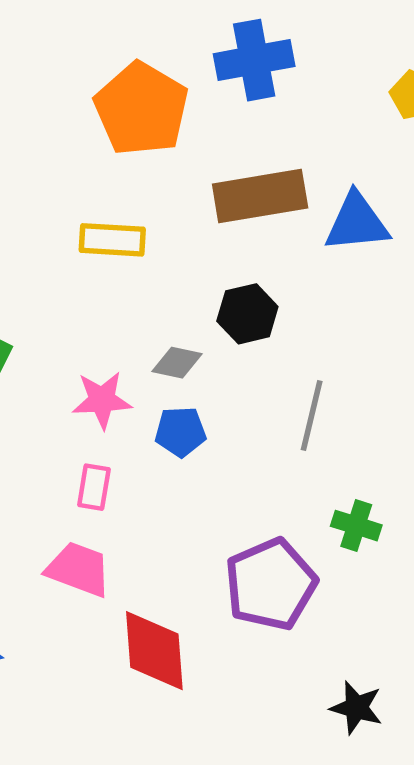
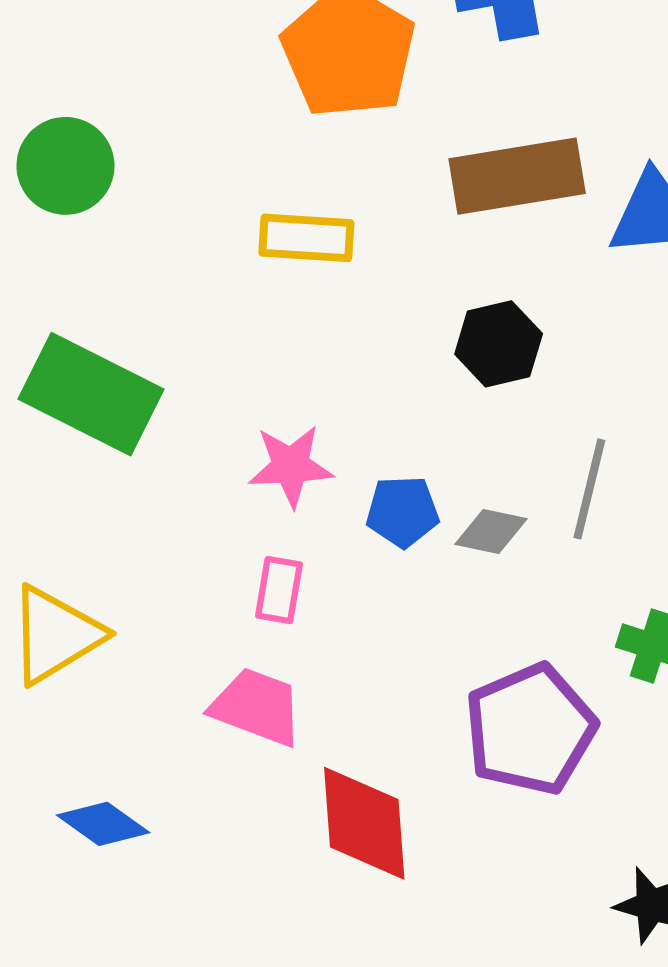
gray diamond: (177, 363) -> (491, 531), moved

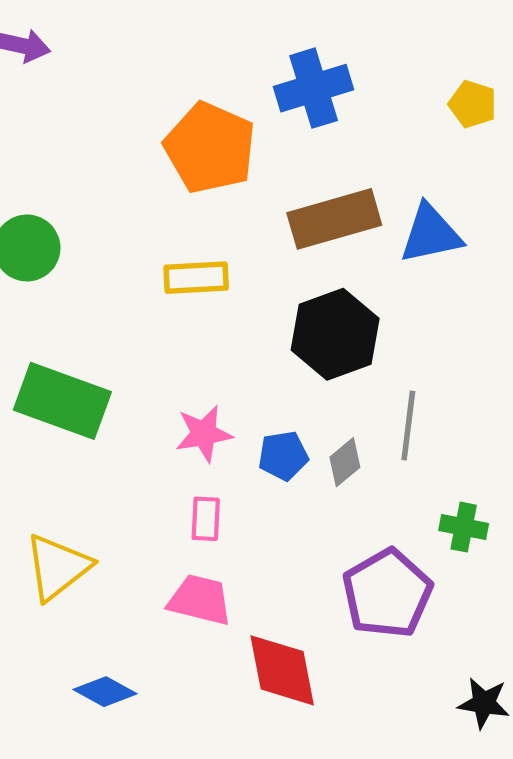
black hexagon: (499, 344) -> (335, 334), size x1.5
gray diamond: (491, 531) -> (345, 462), turned -45

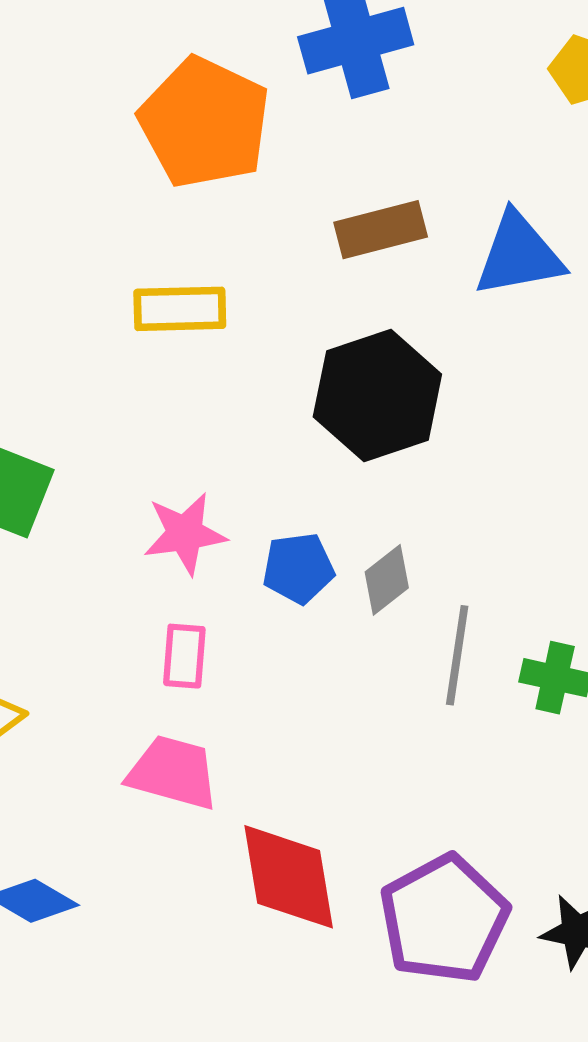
brown rectangle: (334, 219) -> (381, 230), size x0.7
gray line: (408, 425) -> (457, 655), moved
purple pentagon: (387, 593) -> (444, 919), moved

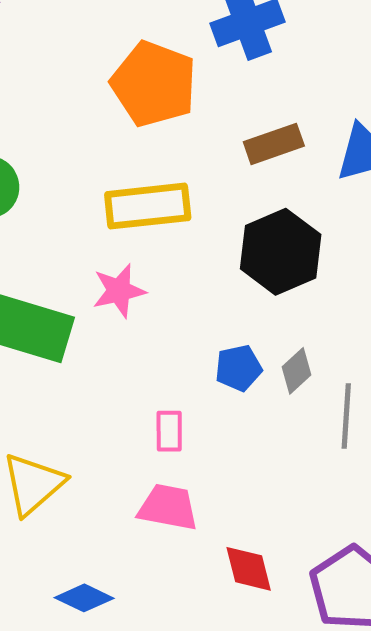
yellow rectangle: (180, 309) -> (148, 206), size x1.4
pink star: (185, 534) -> (119, 291), moved
red diamond: (289, 877) -> (249, 569), size x0.7

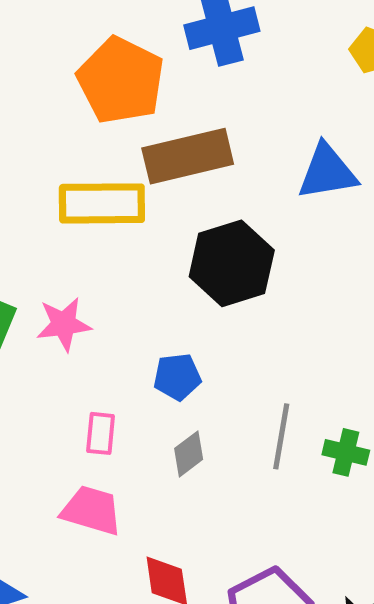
brown rectangle: (274, 144) -> (188, 156), moved, size x1.5
pink star: (119, 291) -> (64, 324), moved
gray diamond: (296, 371) -> (189, 454), moved

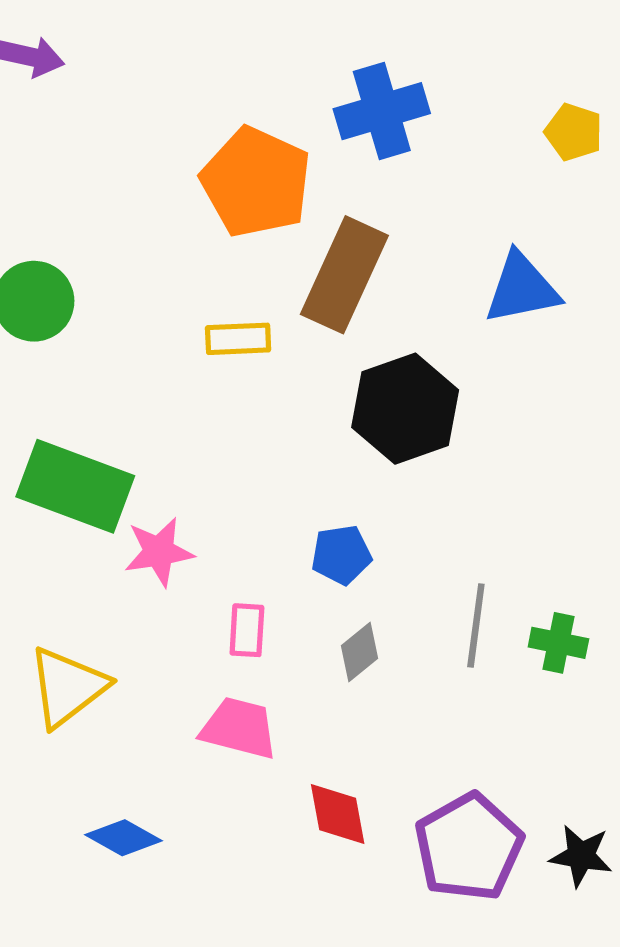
brown rectangle: (188, 156) -> (344, 275), turned -50
yellow rectangle: (102, 203) -> (238, 339), size x0.6
pink star: (64, 324) -> (159, 552), moved

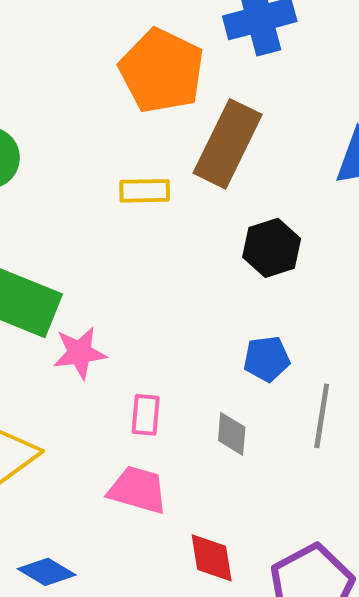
black hexagon: (405, 409) -> (272, 248), size x0.7
blue pentagon: (341, 555) -> (267, 359), moved
gray diamond: (359, 652) -> (232, 434), turned -48

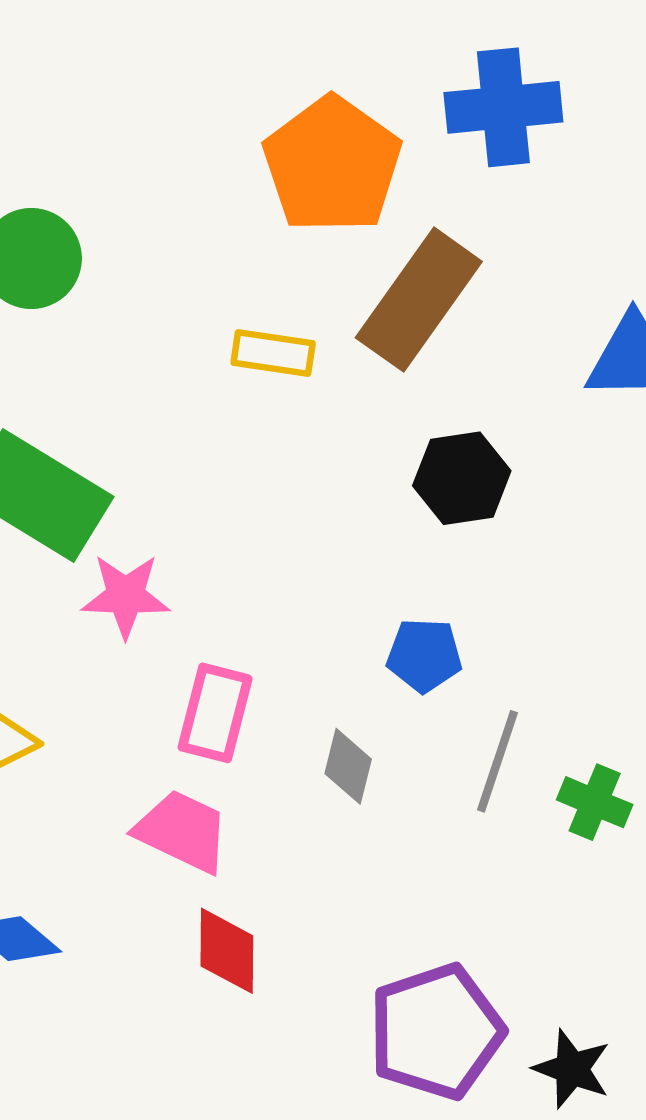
pink rectangle: (146, 415) -> (215, 713), size x1.4
red diamond: (212, 558) -> (227, 951), moved

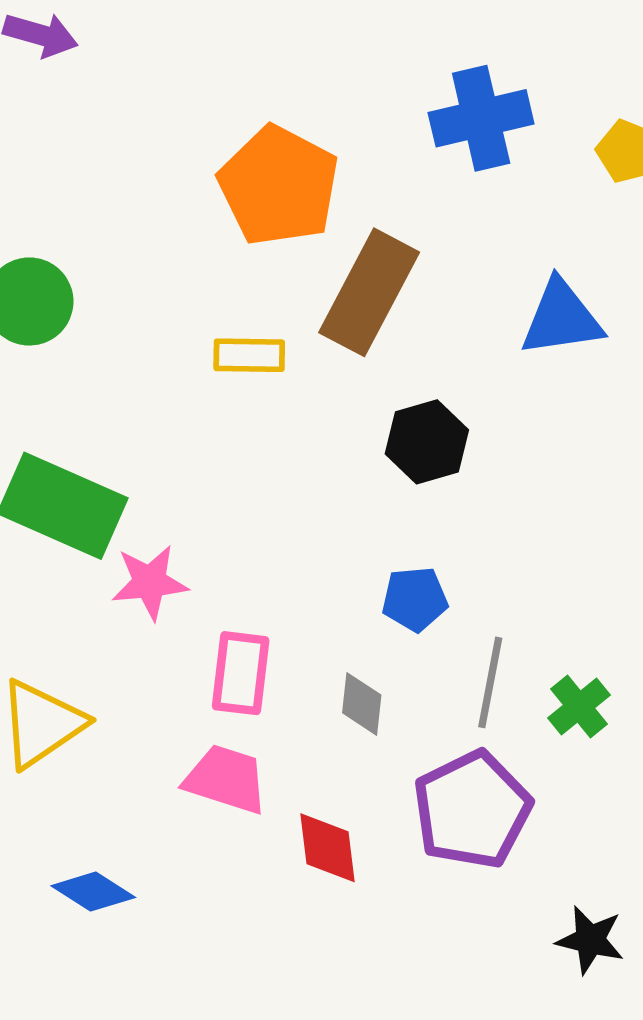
blue cross: (503, 107) -> (481, 118), moved
green cross: (595, 802) -> (579, 707), turned 36
red diamond: (227, 951) -> (327, 848), moved
purple pentagon: (436, 1032) -> (472, 810), moved

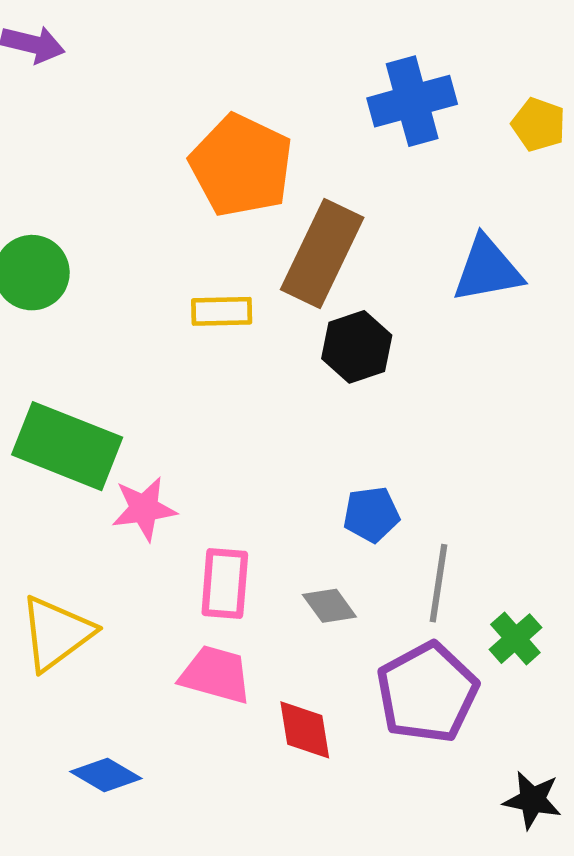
black hexagon: (427, 442) -> (357, 347), moved
gray diamond: (362, 704) -> (329, 606), turned -40
green cross: (579, 707) -> (515, 639), moved

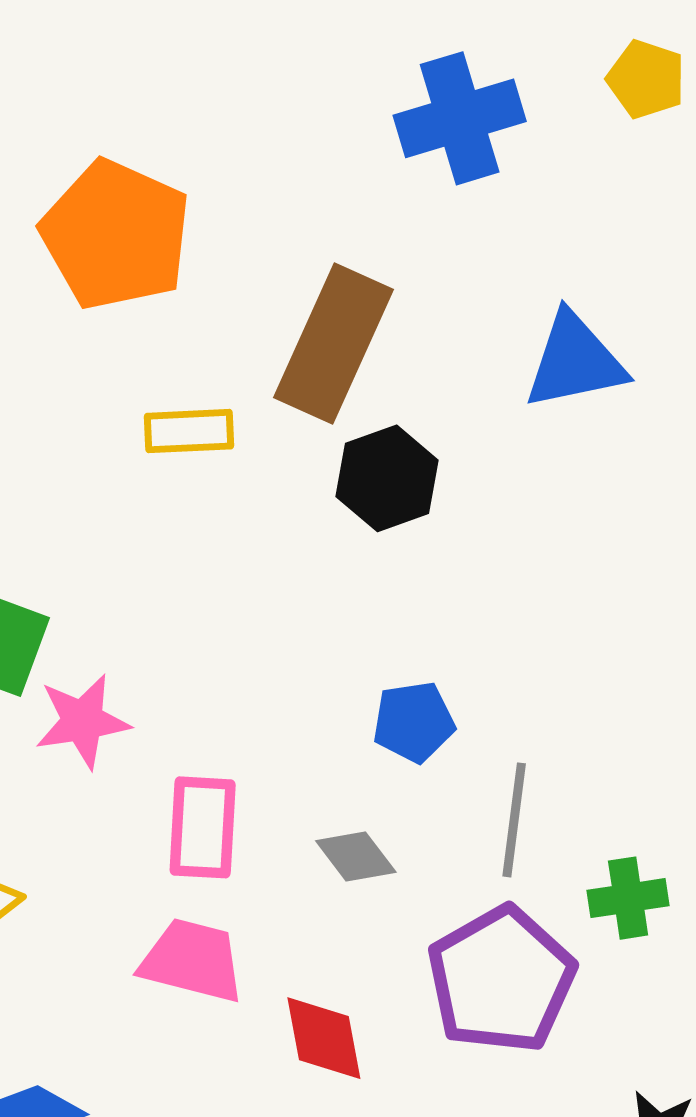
yellow pentagon: (539, 125) -> (646, 79), moved
orange pentagon: (241, 165) -> (116, 235), moved
green cross: (515, 639) -> (628, 898), turned 34

